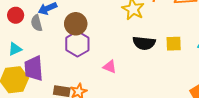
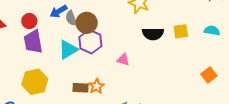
gray semicircle: (37, 23) -> (71, 18), moved
cyan triangle: (15, 49) -> (68, 50), moved, size x1.5
purple trapezoid: (34, 68) -> (33, 42), moved

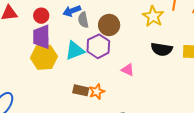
brown circle: (87, 23) -> (109, 25), moved
yellow hexagon: (35, 82) -> (44, 57), moved

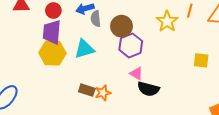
purple hexagon: (98, 46) -> (131, 45), moved
black semicircle: (162, 49) -> (148, 89), moved

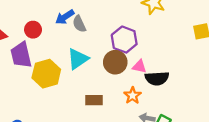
brown circle: (122, 26) -> (115, 62), moved
purple trapezoid: (52, 32) -> (21, 55), moved
orange star: (103, 93) -> (133, 95), moved

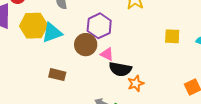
yellow hexagon: (46, 74) -> (34, 26), moved
orange star: (133, 95) -> (136, 83), moved

